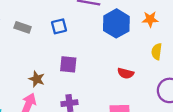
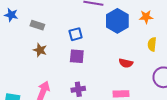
blue square: (59, 26) -> (76, 34), moved
brown star: (37, 79) -> (40, 50), moved

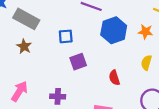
gray rectangle: (37, 25) -> (26, 19), size x1.6
purple square: (77, 56) -> (78, 62), moved, turned -35
red semicircle: (126, 63) -> (114, 78), turned 48

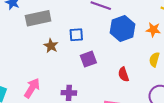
gray rectangle: (26, 19) -> (38, 18), turned -40
brown star: (24, 46) -> (51, 46), moved

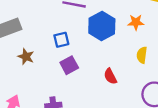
blue square: (76, 35) -> (61, 40), moved

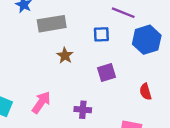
blue square: (61, 40) -> (101, 34), moved

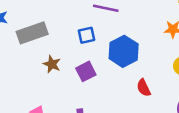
blue hexagon: (147, 40) -> (124, 51), moved
purple square: (107, 73) -> (86, 71), moved

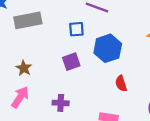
brown star: (52, 64) -> (24, 68), moved

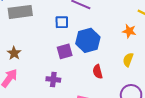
purple square: (71, 62) -> (65, 51), moved
purple cross: (61, 103) -> (53, 79), moved

